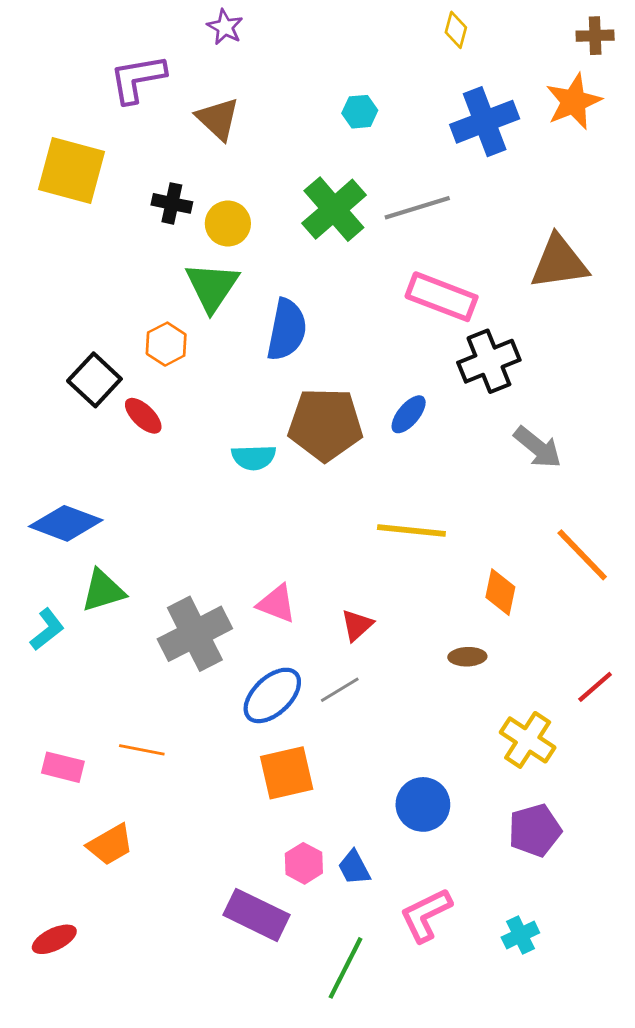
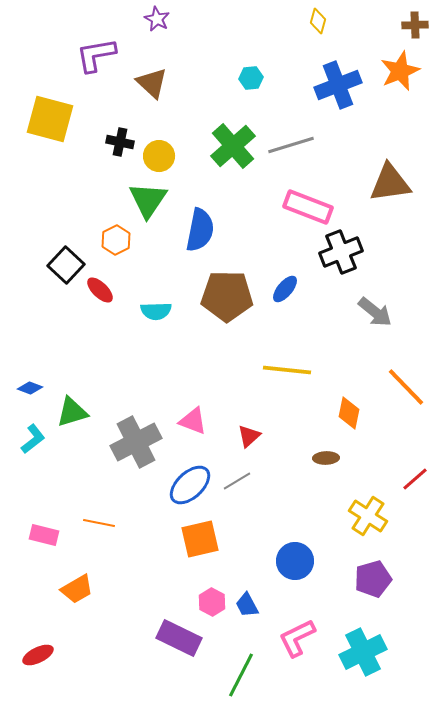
cyan semicircle: (254, 457) -> (156, 311), moved
blue diamond: (66, 523) -> (30, 388), moved, size x0.5
cyan cross: (520, 935) -> (363, 652), size x1.8

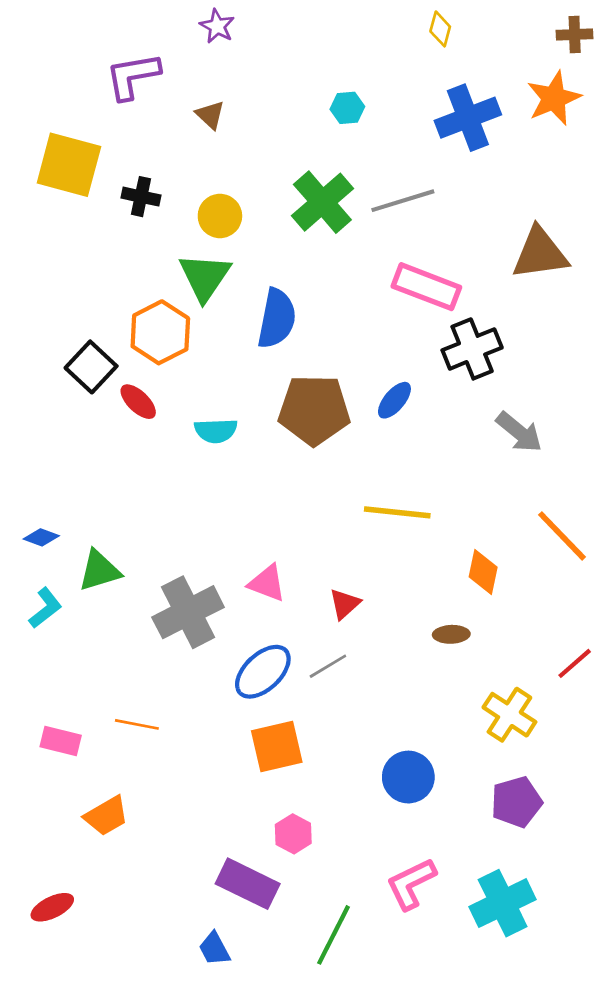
brown triangle: (152, 83) -> (210, 115), size x0.7
black cross: (120, 142) -> (141, 197), moved
orange hexagon: (116, 240) -> (160, 332), size x1.5
blue trapezoid: (247, 605) -> (214, 949), moved

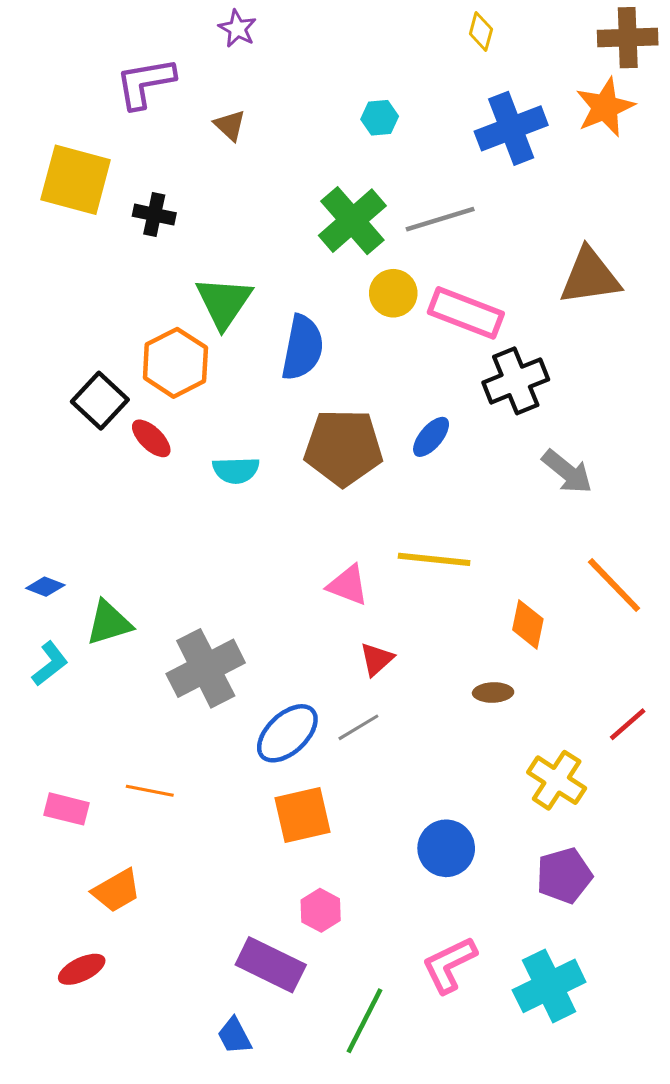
brown cross: (575, 35) -> (628, 38), size x1.5
yellow circle: (220, 216) -> (393, 293), moved
pink triangle: (267, 583) -> (348, 585), moved
red ellipse: (52, 907) -> (82, 969), moved

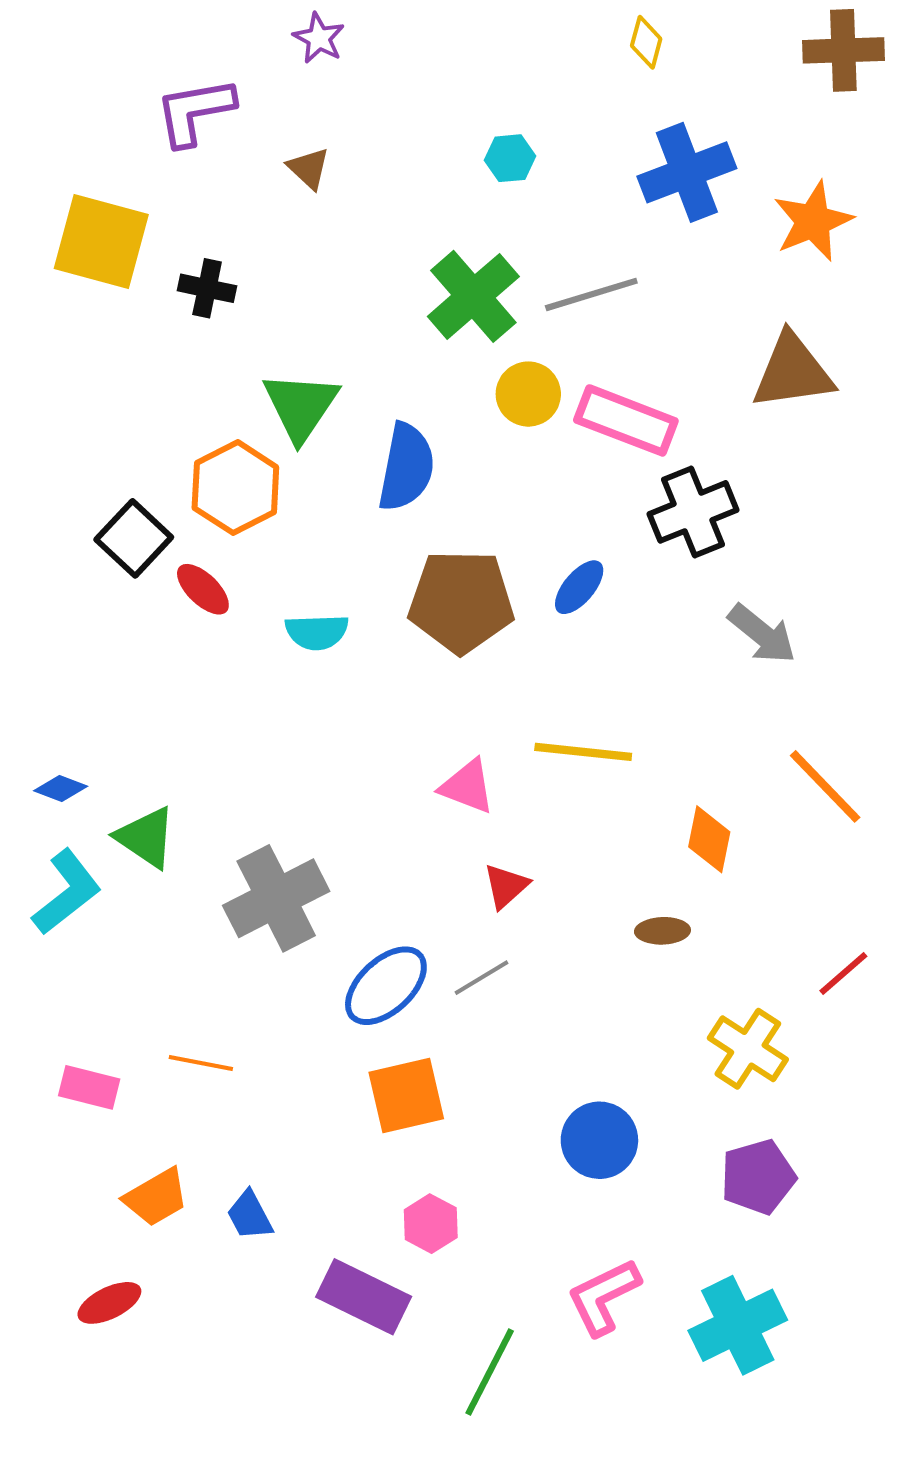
orange star: (605, 107) -> (813, 221), moved
green triangle: (109, 623) -> (146, 837), turned 51
cyan L-shape: (50, 664) -> (67, 892), size x1.4
blue trapezoid: (234, 1036) -> (250, 1215), moved

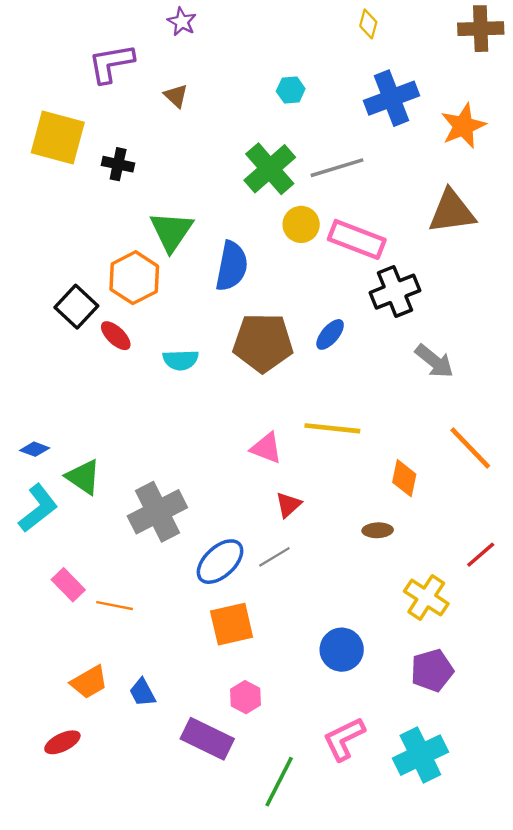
pink rectangle: (89, 1087) -> (68, 585), moved, turned 32

